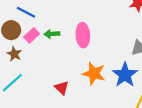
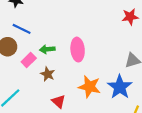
pink rectangle: (32, 35) -> (29, 60), moved
brown star: (14, 54) -> (48, 74), moved

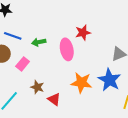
red star: (130, 17) -> (83, 33), moved
green arrow: (47, 49) -> (39, 42), moved
brown star: (48, 74) -> (37, 87), moved

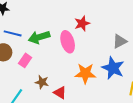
green arrow: (39, 42) -> (39, 37), size x1.5

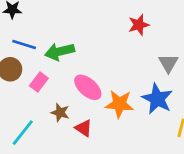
red star: (82, 23) -> (139, 25), moved
gray triangle: (120, 41) -> (168, 63), turned -35
pink ellipse: (68, 42) -> (88, 87), moved, turned -35

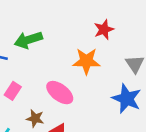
green arrow: (60, 52) -> (28, 40), moved
orange star: (119, 104) -> (86, 61), moved

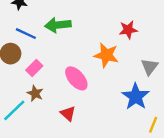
brown star: (35, 118) -> (35, 93), moved

